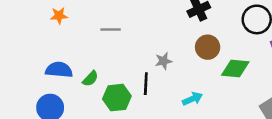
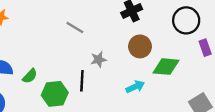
gray line: (111, 30) -> (75, 27), moved, turned 30
cyan arrow: (192, 99) -> (135, 87), moved

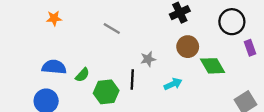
gray line: (75, 27) -> (112, 28), moved
green diamond: (166, 67) -> (213, 66), turned 55
cyan arrow: (135, 87) -> (173, 84), moved

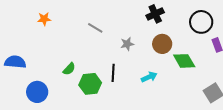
gray star: (148, 59) -> (127, 44), moved
blue semicircle: (54, 67) -> (15, 62), moved

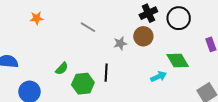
black circle: (201, 22) -> (179, 18), moved
brown circle: (162, 44) -> (143, 36), moved
cyan arrow: (149, 77) -> (159, 77), moved

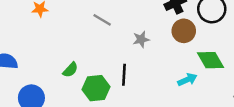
brown circle: (143, 36) -> (184, 31), moved

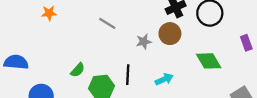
brown circle: (184, 31) -> (170, 34), moved
cyan arrow: (187, 80) -> (164, 79), moved

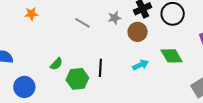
gray star: (144, 42) -> (114, 18), moved
cyan arrow: (164, 79) -> (141, 65), moved

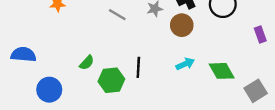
green diamond: (172, 56) -> (222, 71), moved

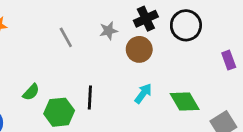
gray line: (117, 15) -> (66, 37), turned 30
cyan arrow: (185, 64) -> (143, 93), turned -30

